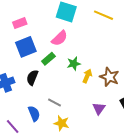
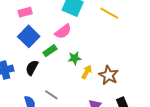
blue square: (26, 47) -> (29, 36), turned -30

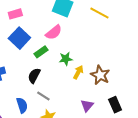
black semicircle: (32, 68) -> (34, 76), moved

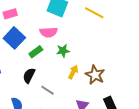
pink semicircle: (54, 32) -> (49, 32), turned 36
green star: (66, 59) -> (63, 51), moved
gray line: (43, 96) -> (48, 90), moved

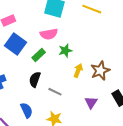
brown star: (95, 75) -> (100, 71), turned 30

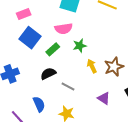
yellow arrow: (78, 71) -> (92, 66), turned -48
black semicircle: (35, 79) -> (48, 74), turned 42
purple triangle: (91, 103) -> (104, 98), turned -32

